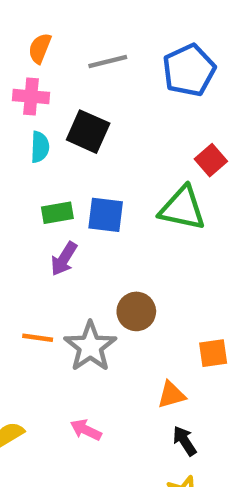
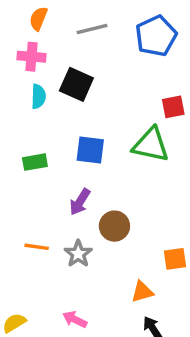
red square: (211, 160) -> (173, 107), turned 30
green rectangle: (57, 213) -> (35, 162), moved
purple arrow: (64, 259) -> (80, 202), moved
gray star: (90, 347) -> (78, 254), size x0.7

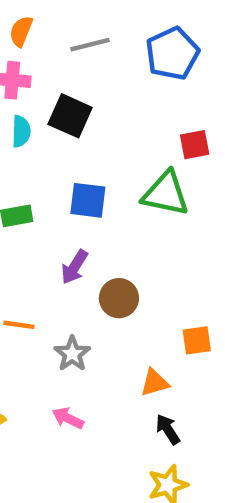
gray star: (78, 254) -> (72, 354), moved

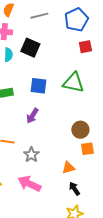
red square: (195, 145) -> (85, 47), moved
brown circle: (119, 298) -> (80, 130), moved
pink arrow: (68, 418) -> (29, 184), size x1.6

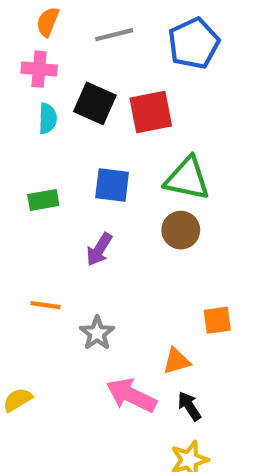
red square: (85, 47) -> (151, 112), moved, size x1.5
brown circle: (80, 130) -> (181, 230), moved
pink arrow: (29, 184) -> (131, 395), moved

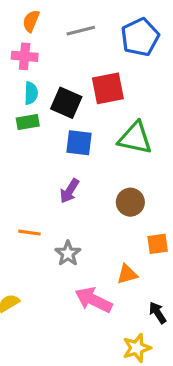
black square: (95, 103) -> (66, 103), moved
green rectangle: (43, 200) -> (28, 122), moved
brown circle: (181, 230) -> (130, 202), moved
black arrow: (189, 406) -> (158, 313), moved

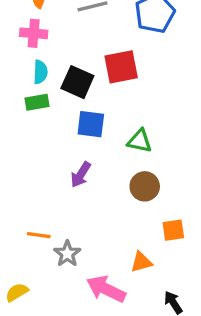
green triangle: (135, 138) -> (140, 141), moved, size x0.7
orange line: (29, 233) -> (39, 235), moved
gray star: (68, 253) -> (67, 254), moved

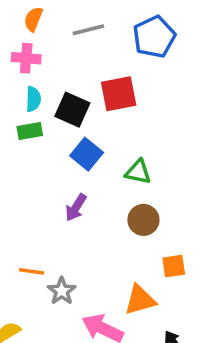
blue square: (91, 124) -> (87, 154), turned 32
orange triangle: (141, 262) -> (140, 300), size x1.4

